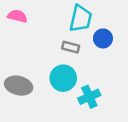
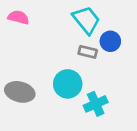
cyan trapezoid: (81, 19) -> (86, 20), turned -52
gray rectangle: (71, 47) -> (88, 52), moved

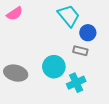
pink semicircle: (18, 17) -> (15, 14), turned 133
gray rectangle: (88, 52) -> (80, 51), moved

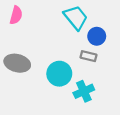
pink semicircle: (15, 14) -> (16, 15), turned -42
gray ellipse: (16, 73) -> (17, 63), moved

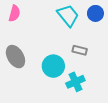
blue circle: (97, 36) -> (95, 13), moved
gray ellipse: (17, 63) -> (15, 57), turned 45

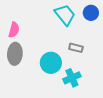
pink semicircle: (14, 13) -> (14, 30), moved
gray ellipse: (15, 57) -> (15, 54), turned 35

